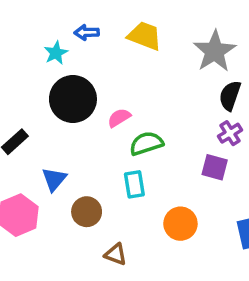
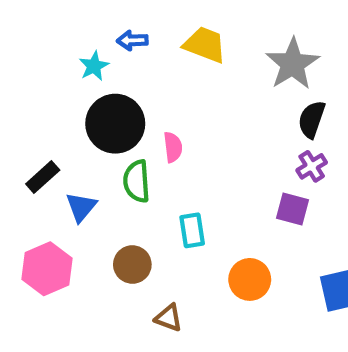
pink semicircle: (119, 118) -> (173, 147), turned 115
green semicircle: (146, 143) -> (137, 181), moved, turned -76
blue triangle: (54, 179) -> (81, 207), moved

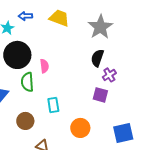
black semicircle: (312, 119) -> (97, 58), moved

